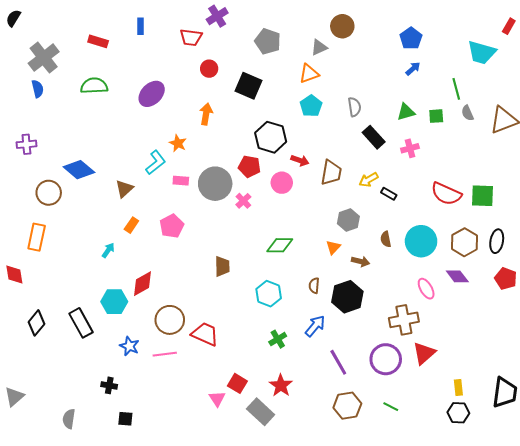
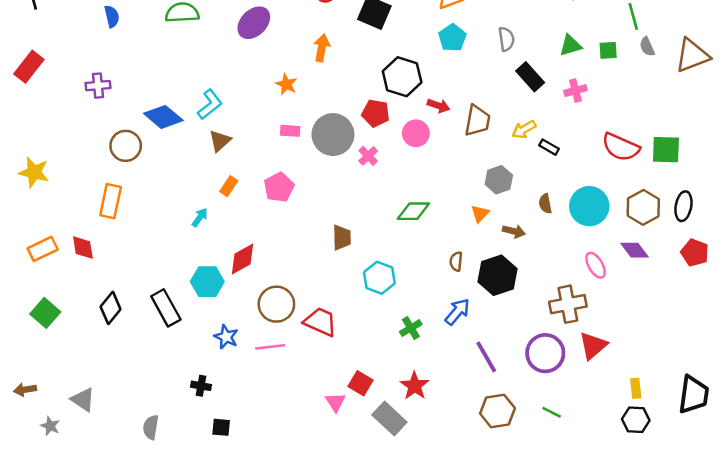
cyan L-shape: (156, 162) -> (210, 104), moved
cyan hexagon: (269, 294) -> (379, 278), moved
gray triangle: (14, 397) -> (83, 400), turned -45

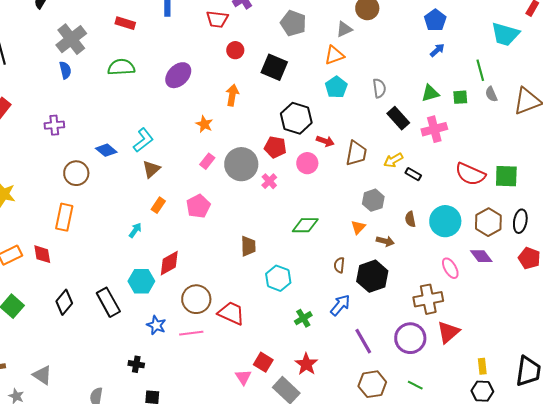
pink cross: (575, 91) -> (434, 129), size x1.4
blue diamond: (163, 117) -> (106, 150), size x0.7
pink rectangle: (290, 131) -> (207, 161), turned -56

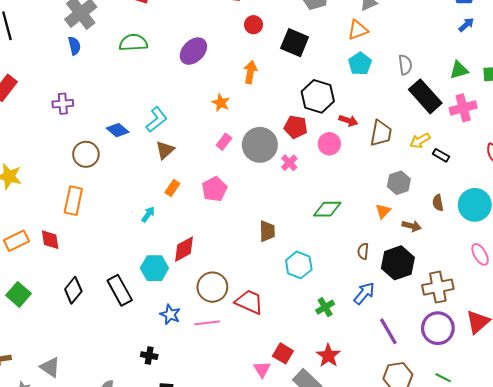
black rectangle: (398, 118) -> (425, 96), size x1.4
brown cross: (428, 299) -> (438, 287), moved

